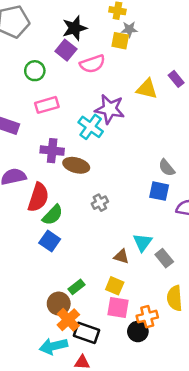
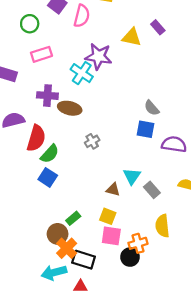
pink semicircle: (92, 64) -> (82, 16), turned -55

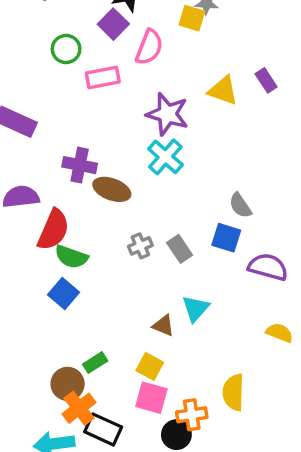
pink rectangle: (41, 54) -> (103, 77), moved
cyan cross: (82, 73) -> (165, 157), moved
green semicircle: (50, 154) -> (71, 257), turned 60
gray rectangle: (152, 190) -> (180, 249), moved

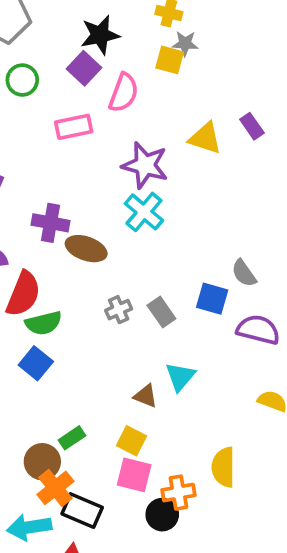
green circle: (66, 49) -> (22, 80), moved
gray semicircle: (240, 205) -> (244, 273), moved
green semicircle: (71, 257) -> (44, 323), turned -32

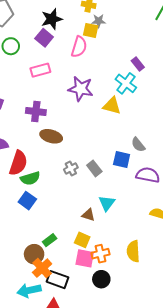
pink semicircle: (124, 93) -> (79, 47), moved
yellow triangle: (205, 138) -> (112, 106), moved
cyan cross: (144, 212) -> (126, 83), moved
purple cross: (50, 223) -> (36, 112), moved
orange cross: (179, 493) -> (100, 254), moved

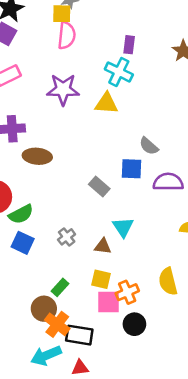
pink semicircle: (79, 47) -> (67, 35), moved
purple rectangle: (138, 64) -> (129, 45), turned 56
gray cross: (71, 169) -> (67, 237), moved

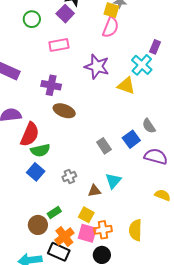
blue square: (131, 169) -> (131, 139), turned 36
brown triangle: (103, 246) -> (94, 191), turned -32
orange cross: (57, 324) -> (64, 237), moved

